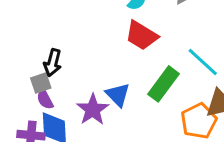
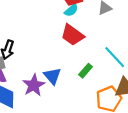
green rectangle: (163, 84) -> (86, 71), size x0.6

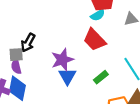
purple star: (34, 85) -> (62, 60), moved

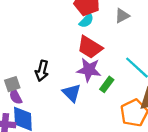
black arrow: (28, 43) -> (42, 71), moved
purple star: (62, 60) -> (89, 70), moved, turned -30

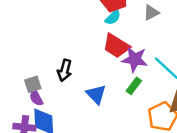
purple star: (89, 70) -> (135, 59), moved

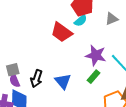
red trapezoid: (116, 46) -> (62, 32), moved
black arrow: (65, 70) -> (37, 79), moved

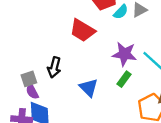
cyan semicircle: (81, 21) -> (121, 12), moved
black arrow: (37, 79) -> (54, 67), moved

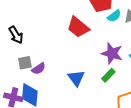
black arrow: (54, 67) -> (16, 35), moved, turned -54
purple semicircle: (32, 91) -> (39, 69), moved, turned -104

